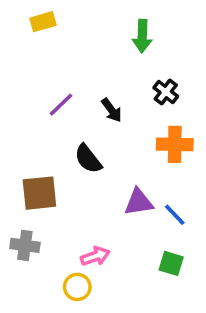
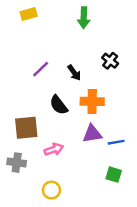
green arrow: (142, 36) -> (84, 18), moved
orange cross: (175, 144) -> (92, 101), moved
blue line: (175, 215) -> (116, 142), turned -56
pink arrow: (95, 256) -> (54, 149), moved

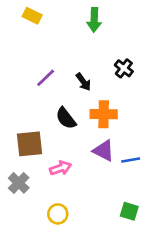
yellow rectangle: (29, 14) -> (32, 16), turned 42
purple triangle: (92, 134) -> (104, 151), turned 36
gray cross: (17, 163) -> (19, 183), turned 36
green square: (114, 175) -> (129, 211), moved

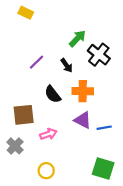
green arrow: (94, 20) -> (77, 39), moved, turned -138
black cross: (124, 68) -> (99, 55), size x1.5
green square: (129, 211) -> (103, 169), size x1.5

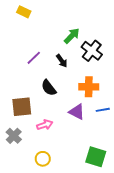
orange cross: (83, 91) -> (89, 87), moved
blue line: (104, 128) -> (103, 110), moved

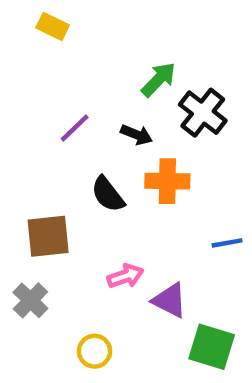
black arrow: (62, 61) -> (136, 135), turned -32
orange cross: (89, 87) -> (167, 181), moved
purple triangle: (77, 112) -> (170, 300), moved
pink arrow: (45, 125) -> (125, 276), moved

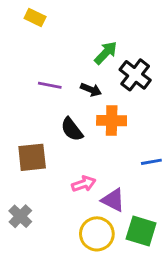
purple line: (75, 128) -> (50, 85), turned 55
gray cross: (30, 300) -> (20, 216), moved
yellow circle: (95, 351) -> (97, 234), moved, size x1.5

